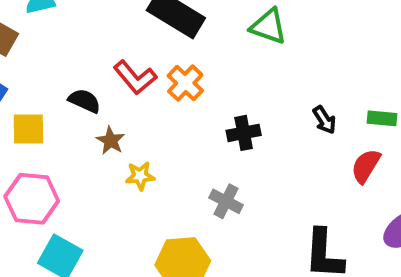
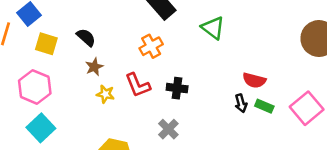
red L-shape: (135, 77) -> (138, 85), moved
black arrow: (324, 120) -> (241, 103), moved
red semicircle: (366, 166) -> (254, 80), moved, turned -125
gray cross: (226, 201) -> (168, 129), moved

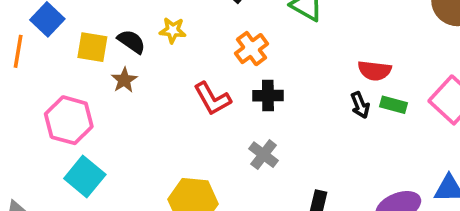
yellow square: (46, 44) -> (92, 47), moved
orange cross: (151, 46) -> (251, 49), moved
brown star: (94, 67) -> (124, 80), moved
yellow star: (105, 94) -> (173, 30), moved

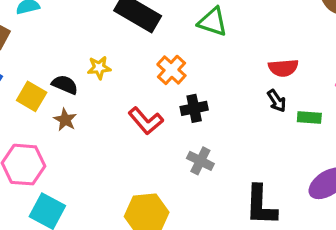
yellow square: (92, 47) -> (32, 96), turned 32
green rectangle: (393, 105) -> (309, 118), moved

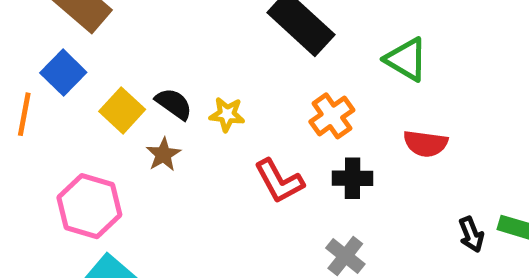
yellow star: (99, 68) -> (227, 114), moved
red semicircle: (283, 68) -> (426, 144), moved
black arrow: (277, 101) -> (471, 234), moved

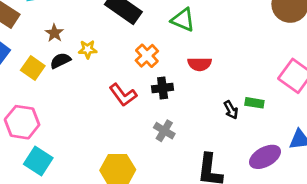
black semicircle: (174, 104) -> (60, 61), turned -54
yellow star: (227, 114) -> (88, 49), moved
brown star: (163, 154) -> (54, 33), moved

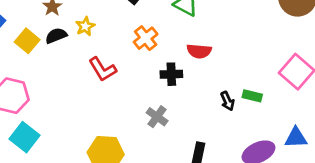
yellow star: (88, 49) -> (85, 26), turned -30
black cross: (163, 88) -> (171, 74), moved
red L-shape: (123, 95) -> (103, 69), moved

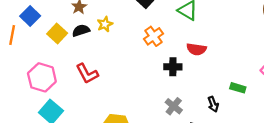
red L-shape: (103, 69) -> (87, 74), moved
black arrow: (227, 101) -> (213, 104), moved
gray cross: (157, 117) -> (174, 106), moved

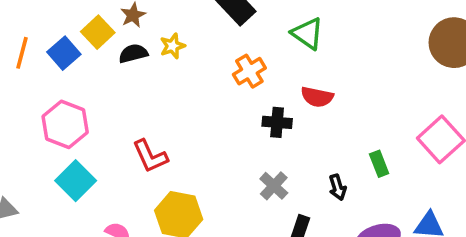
blue square: (30, 16) -> (64, 53), moved
yellow square: (57, 33) -> (98, 32), moved
red L-shape: (87, 74) -> (150, 156), moved
green rectangle: (238, 88) -> (379, 164), turned 48

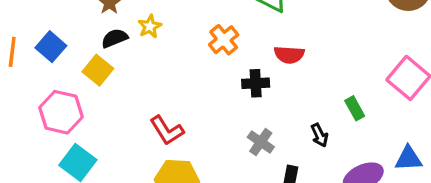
yellow square: (98, 32) -> (98, 70), moved
red L-shape: (150, 156) -> (167, 130), moved

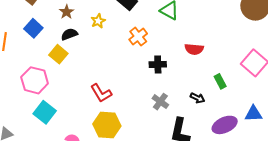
yellow star: (150, 26) -> (98, 21), moved
blue square: (51, 47) -> (33, 28), moved
red semicircle: (289, 55) -> (194, 49), moved
black arrow: (320, 135) -> (198, 98), turned -40

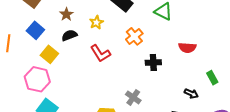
yellow square: (58, 54) -> (49, 54), moved
red L-shape: (101, 93) -> (100, 53), moved
gray cross: (160, 102) -> (133, 97), moved

